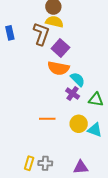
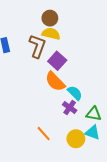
orange semicircle: (58, 68) -> (55, 82), turned 35
orange line: (47, 119) -> (44, 134), turned 49
cyan triangle: (95, 130) -> (93, 132), moved

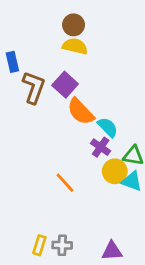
brown L-shape: (37, 46) -> (34, 87), moved
purple square: (57, 61) -> (65, 85), moved
yellow circle: (76, 139) -> (115, 171), moved

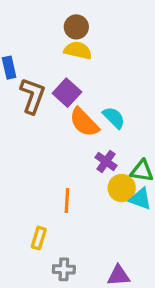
cyan semicircle: (108, 127) -> (114, 118), moved
orange line: (65, 183) -> (67, 201), turned 45
yellow rectangle: (39, 245) -> (39, 238), moved

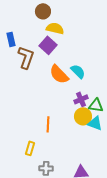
brown circle: (76, 27) -> (43, 11), moved
purple square: (67, 93) -> (48, 45), moved
purple cross: (106, 161) -> (81, 99), moved, turned 32

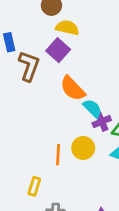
cyan semicircle: (78, 71) -> (92, 108), moved
yellow circle: (83, 116) -> (83, 148), moved

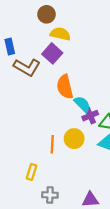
brown L-shape: (29, 66) -> (27, 67), turned 100
orange semicircle: (73, 89) -> (65, 87), turned 30

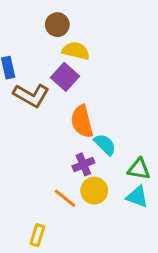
purple cross: (90, 116) -> (83, 164), moved
orange line: (52, 144) -> (65, 198), turned -54

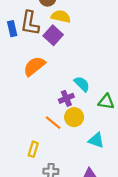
brown L-shape: (31, 95) -> (30, 23), moved, turned 70
orange semicircle: (82, 121) -> (34, 66), moved, turned 65
cyan triangle: (137, 197) -> (96, 140), moved

